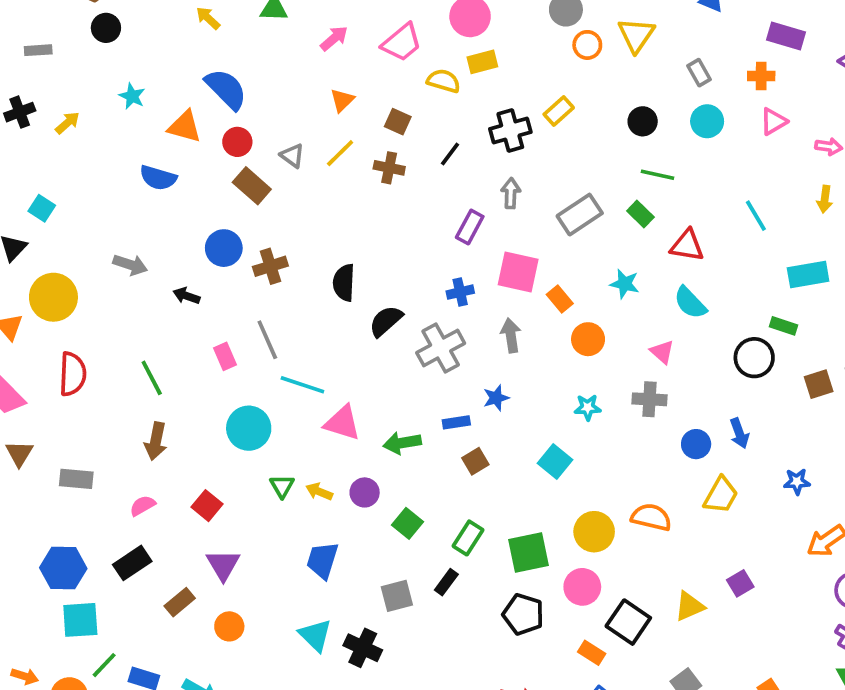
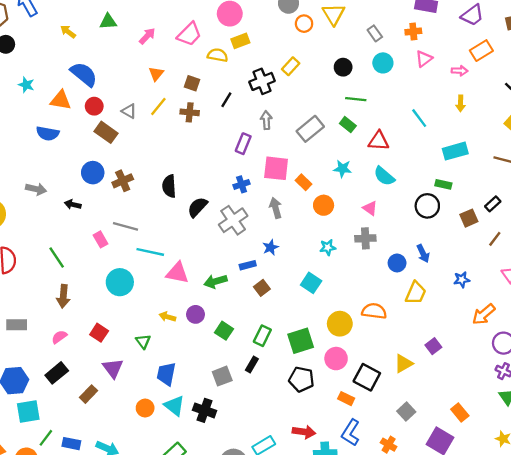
gray line: (267, 340) -> (126, 226), turned -45
green triangle: (282, 486) -> (143, 341), moved
blue trapezoid: (322, 560) -> (166, 374), moved
orange circle: (229, 626) -> (145, 408), moved

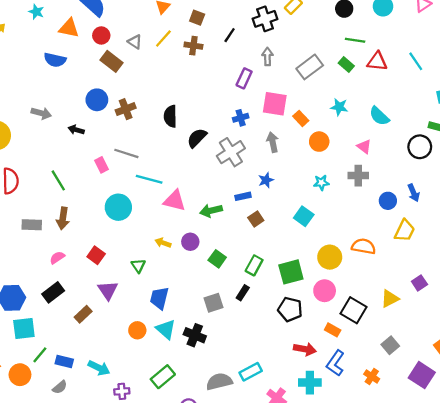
red triangle: (379, 141) -> (377, 61), moved
gray rectangle: (17, 325) -> (32, 225), moved
red arrow: (304, 432) -> (305, 349), moved

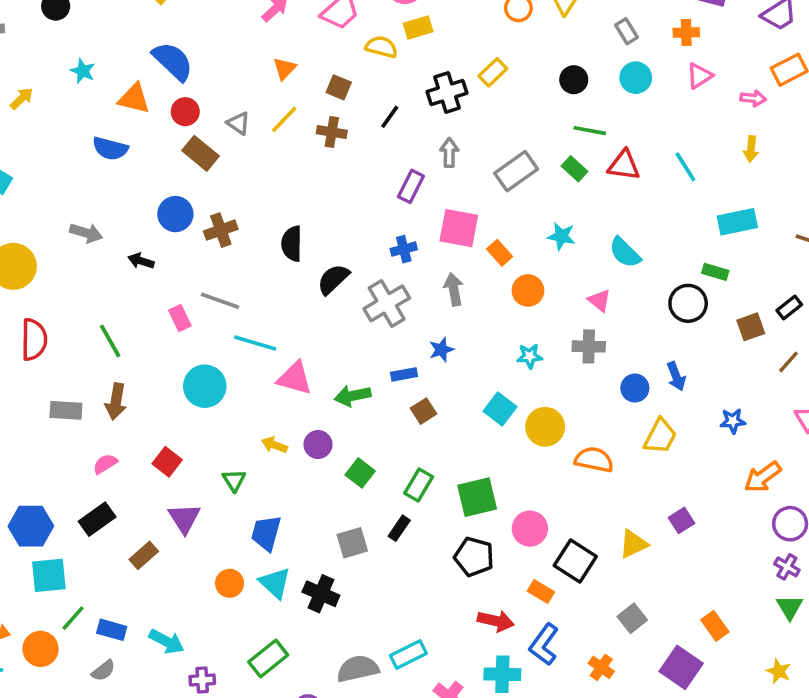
yellow circle: (330, 257) -> (545, 427), moved

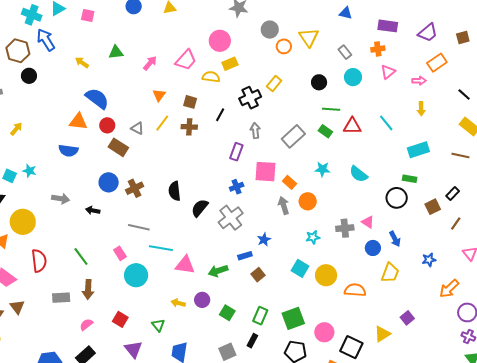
cyan star: (83, 71) -> (29, 171), moved
gray arrow: (454, 289) -> (284, 205), moved
pink triangle: (599, 300) -> (368, 222), moved
pink rectangle: (180, 318) -> (120, 253), moved

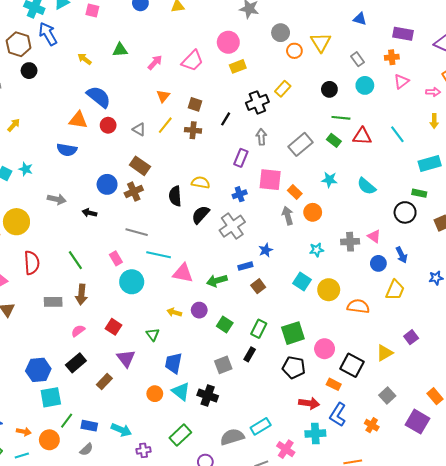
yellow semicircle: (211, 77) -> (201, 182), moved
brown rectangle: (118, 147) -> (140, 166), moved

